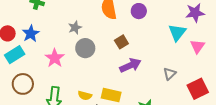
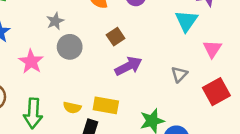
pink triangle: (198, 46) -> (212, 49), moved

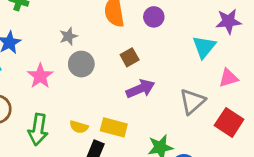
pink triangle: (212, 49) -> (228, 78), turned 36
gray triangle: (179, 74) -> (192, 101), size x1.5
red square: (216, 92) -> (229, 122), turned -32

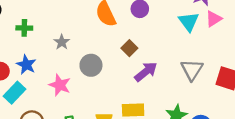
gray star: (68, 36) -> (62, 42), moved
pink triangle: (228, 78) -> (214, 19), moved

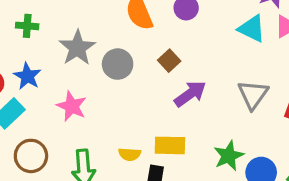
cyan triangle: (189, 22) -> (252, 29), turned -30
gray star: (62, 42) -> (77, 48), size x1.6
gray circle: (91, 65) -> (118, 64), moved

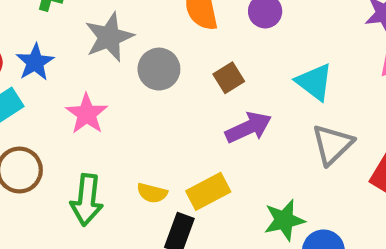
cyan triangle: (252, 29) -> (314, 82), moved
yellow rectangle: (170, 145) -> (208, 191), turned -40

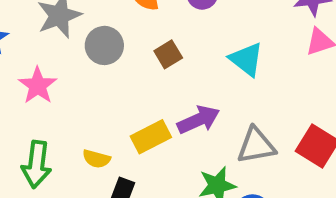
purple arrow: (248, 128) -> (199, 120), moved
gray triangle: (332, 144) -> (256, 145), moved, turned 33
yellow rectangle: (208, 191) -> (151, 137), moved

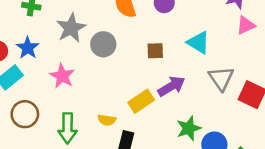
brown square: (168, 54) -> (155, 51), moved, turned 36
gray triangle: (256, 145) -> (221, 78), moved, turned -48

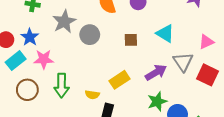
pink triangle: (246, 25) -> (206, 42), moved
pink star: (62, 76) -> (44, 59), moved, turned -30
purple arrow: (171, 86) -> (156, 73), moved
green arrow: (68, 128) -> (62, 86), moved

